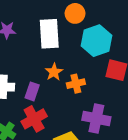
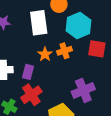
orange cross: (76, 84) -> (64, 51), moved
purple cross: (96, 118) -> (83, 90), turned -30

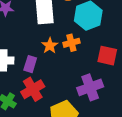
red square: (97, 49) -> (107, 56), moved

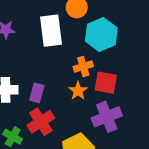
orange star: (50, 46) -> (78, 91), moved
red square: (107, 56) -> (106, 83), moved

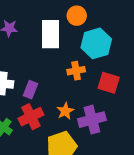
red square: (106, 83) -> (109, 83), moved
orange star: (78, 91) -> (65, 111), moved

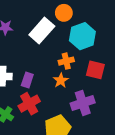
white rectangle: (50, 34) -> (42, 30), turned 45
orange star: (65, 111) -> (61, 80), moved

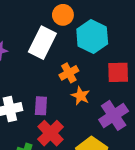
orange cross: (66, 61) -> (69, 73), moved

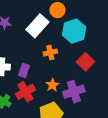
red square: (118, 72) -> (85, 62), turned 30
orange star: (81, 96) -> (52, 85), moved

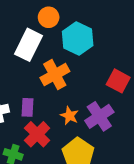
orange cross: (50, 53) -> (55, 75), size x1.5
red square: (85, 62) -> (118, 81), moved

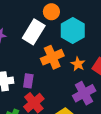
orange star: (69, 116) -> (78, 64), moved

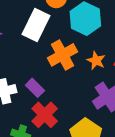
purple rectangle: (28, 81) -> (35, 88), turned -48

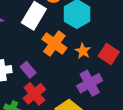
orange cross: (62, 55) -> (54, 44), turned -30

